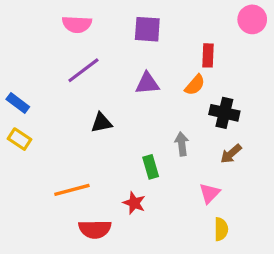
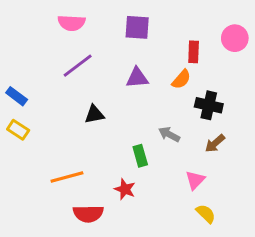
pink circle: (252, 19) -> (235, 38), moved
gray arrow: (182, 144) -> (169, 134), turned -55
yellow semicircle: (221, 229) -> (206, 214), turned -45

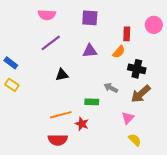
brown arrow: (215, 143) -> (141, 94), size x1.5
green rectangle: (140, 156) -> (92, 102), turned -72
orange line: (67, 177) -> (61, 115), moved

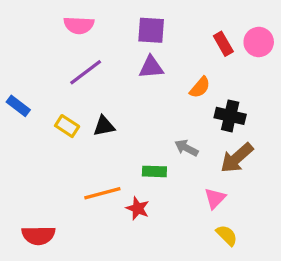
red rectangle: (127, 34) -> (223, 44), moved, turned -32
purple triangle: (90, 51) -> (151, 67), moved
yellow rectangle: (12, 85) -> (67, 126), moved
red semicircle: (58, 140) -> (38, 235), moved

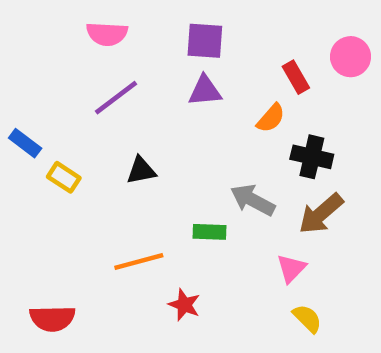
red rectangle: (223, 44) -> (296, 77), moved
yellow rectangle: (67, 126) -> (64, 177), moved
gray arrow: (186, 148) -> (253, 200), size x1.4
red star: (138, 208) -> (184, 305), moved

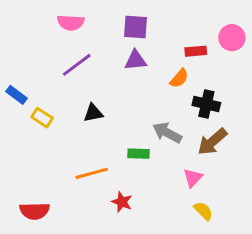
red rectangle: (296, 77) -> (196, 51), turned -65

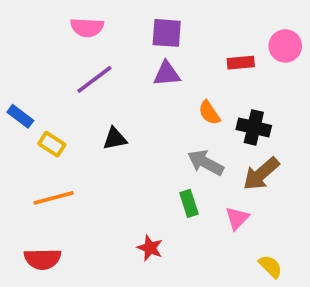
orange semicircle: (179, 78) -> (209, 113), moved, turned 105
green rectangle: (139, 154) -> (189, 203), moved, turned 70
orange line: (92, 173) -> (54, 198), moved
yellow semicircle: (203, 211) -> (270, 266), moved

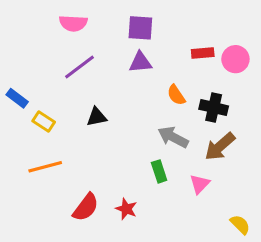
pink circle: (285, 46) -> (235, 59), moved
red semicircle: (43, 259) -> (86, 207), moved, turned -52
yellow semicircle: (270, 266) -> (240, 224), moved

